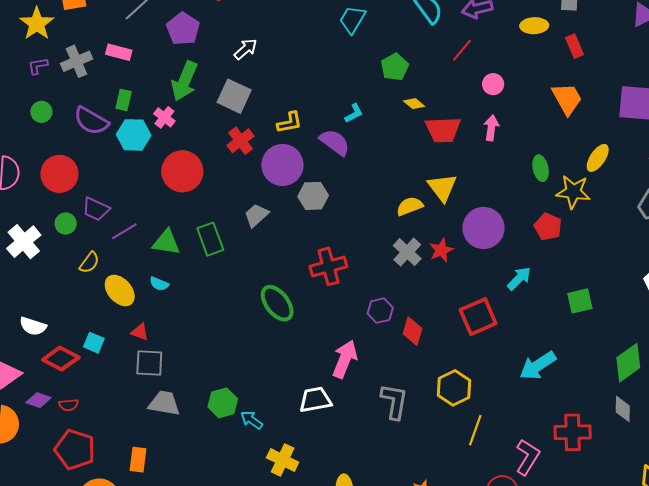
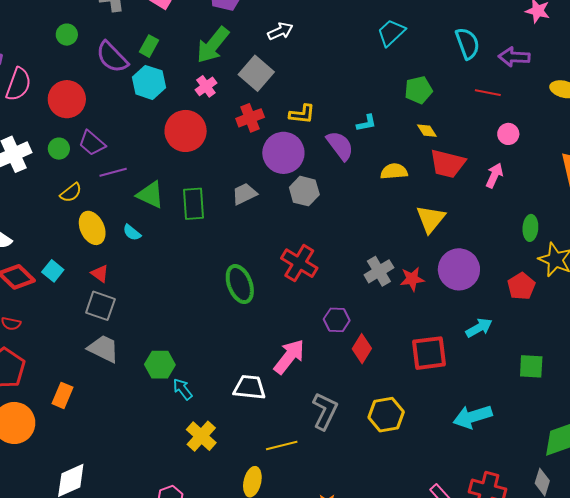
red line: (462, 50) -> (488, 93), turned 45
pink cross: (164, 117) -> (206, 86), moved
yellow semicircle: (410, 206) -> (394, 171), moved
red cross: (328, 266) -> (299, 263), turned 30
yellow line: (475, 430) -> (282, 445), moved, turned 40

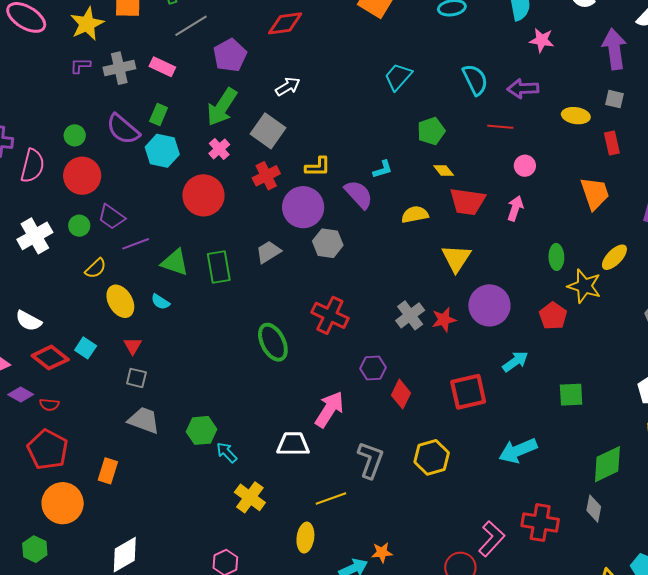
green circle: (67, 35) -> (75, 135), moved
red triangle: (100, 273) -> (133, 346), turned 30
gray square: (100, 306) -> (136, 378), size x0.7

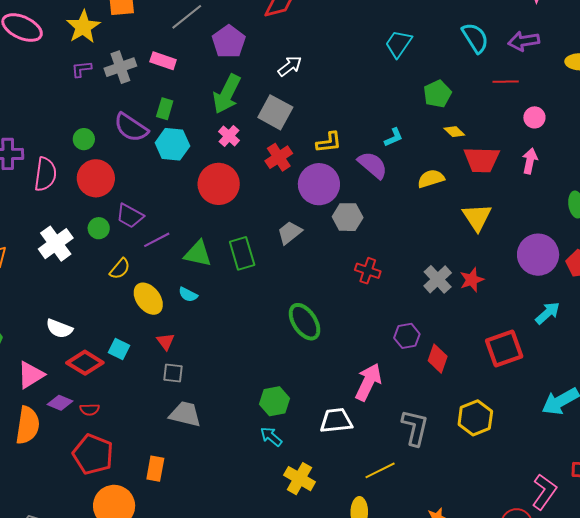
purple circle: (489, 305) -> (538, 255), moved
red cross: (330, 315) -> (368, 271), moved, size x0.7
green hexagon: (201, 430) -> (274, 401), moved

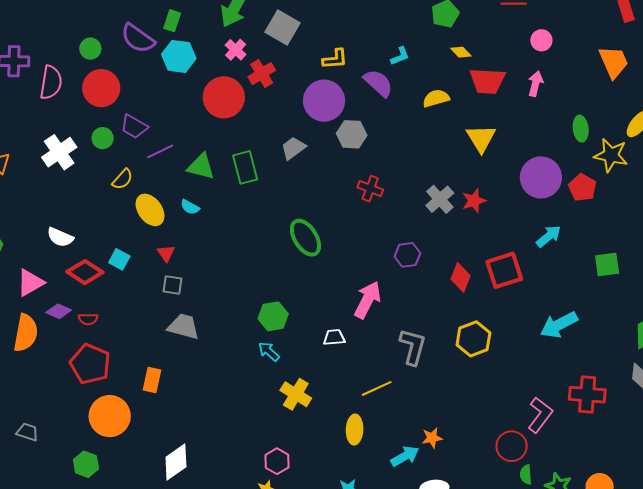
red cross: (279, 157) -> (262, 74), moved
red diamond: (438, 359) -> (461, 277), moved
white trapezoid: (336, 421) -> (334, 337), size x0.7

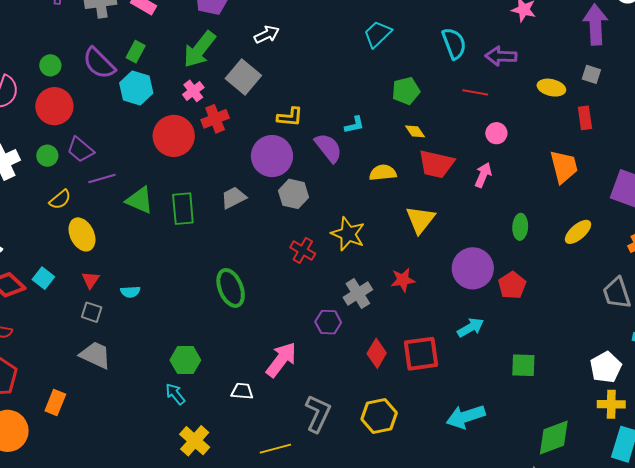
yellow star: (611, 155) -> (348, 234), moved
gray cross: (440, 199) -> (358, 294), moved
cyan semicircle: (190, 207) -> (130, 292), moved, turned -42

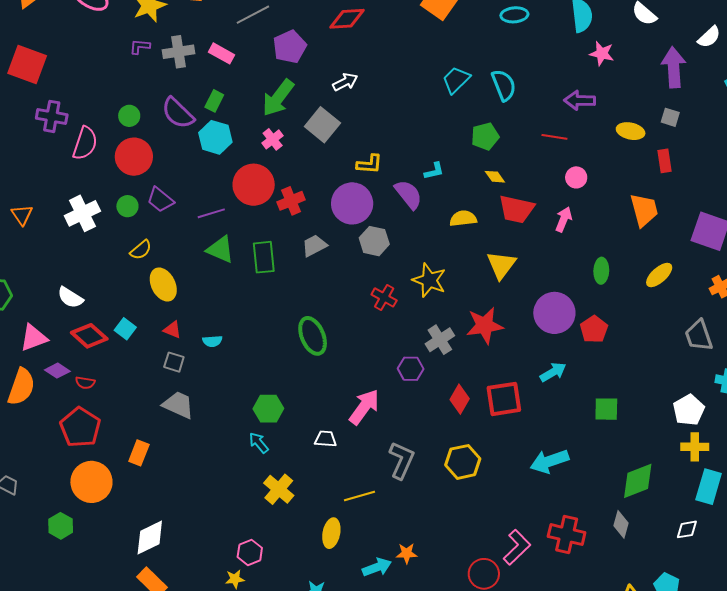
cyan semicircle: (454, 43) -> (504, 85), moved
red cross: (215, 119) -> (291, 201), moved
purple line: (102, 178) -> (211, 213), moved
red triangle: (91, 280) -> (172, 330), turned -42
red star: (403, 280) -> (485, 325), size x1.5

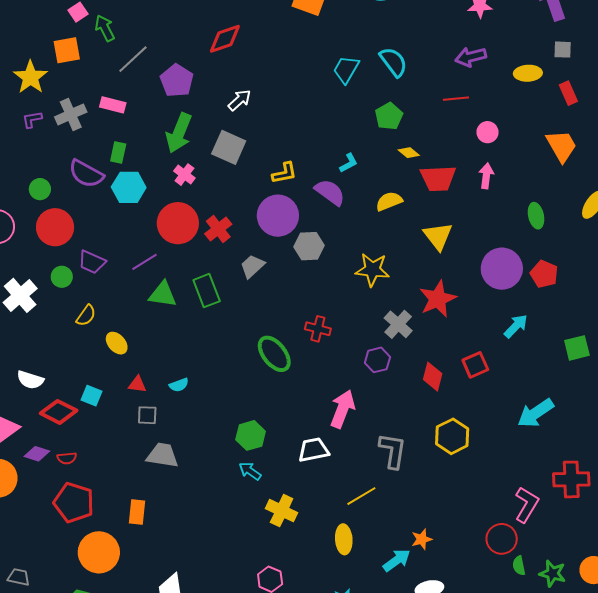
yellow ellipse: (163, 284) -> (117, 343), size x0.7
red cross: (384, 297) -> (318, 329), moved
red square: (504, 399) -> (475, 365), size x0.7
white trapezoid: (325, 439) -> (314, 450), size x1.4

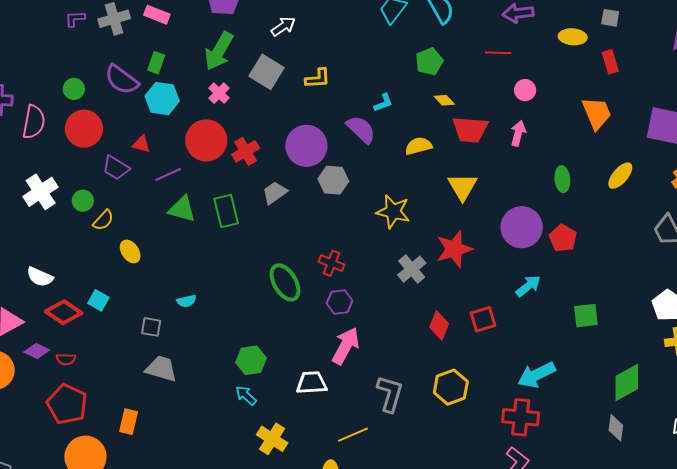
yellow L-shape: (284, 173) -> (318, 79), moved
green circle: (62, 277) -> (83, 201), moved
purple hexagon: (377, 360) -> (340, 302), moved
red triangle: (137, 384) -> (141, 144), moved
red cross: (571, 479) -> (521, 417), moved

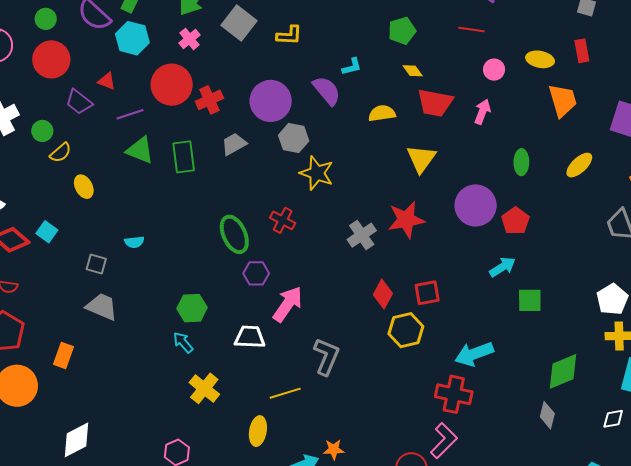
yellow ellipse: (573, 37) -> (540, 59), moved
yellow star: (393, 212) -> (317, 173), moved
cyan arrow: (528, 286) -> (503, 267), moved
purple hexagon: (340, 302) -> (256, 273), moved
yellow hexagon: (451, 387) -> (406, 330), moved

